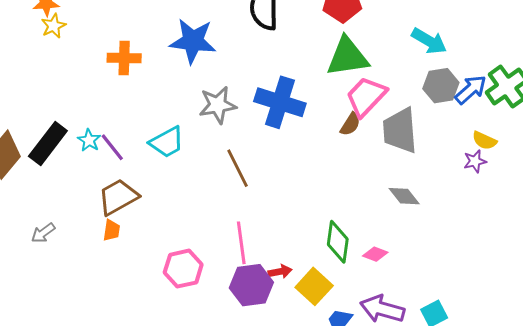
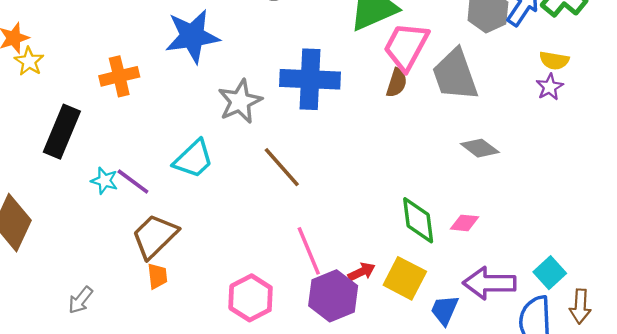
black rectangle: (48, 144) -> (62, 132), moved

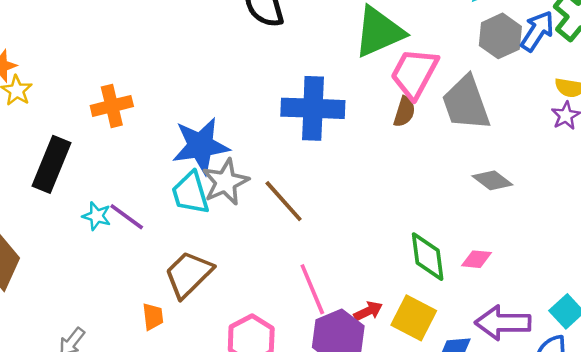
blue star: (192, 36) -> (201, 146), moved
gray star: (240, 101) -> (225, 182), moved
cyan trapezoid: (193, 159) -> (190, 193), turned 117
brown trapezoid: (155, 236) -> (189, 274), moved

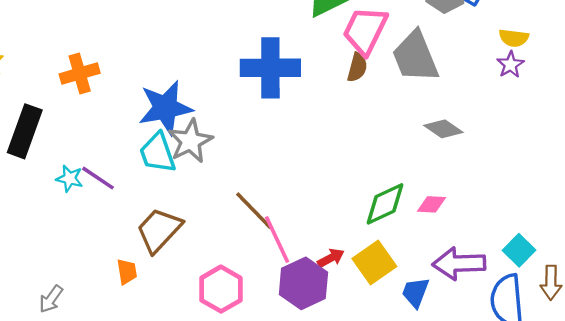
brown line: (284, 201) -> (254, 211), moved
green diamond: (428, 257) -> (385, 204), turned 75
yellow square: (414, 318) -> (374, 263), turned 30

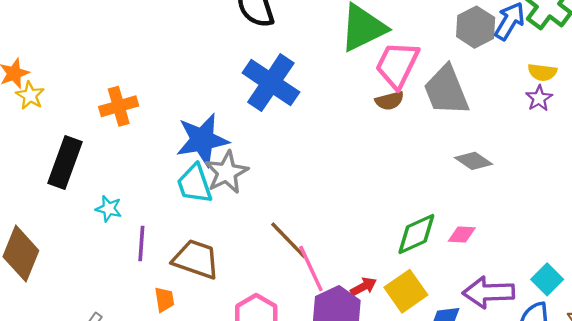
brown semicircle: (357, 67) -> (390, 101), turned 60
blue cross: (270, 68) -> (271, 83), moved, turned 34
purple line: (98, 178) -> (141, 244), moved, turned 60
brown trapezoid: (159, 230) -> (196, 259), turned 66

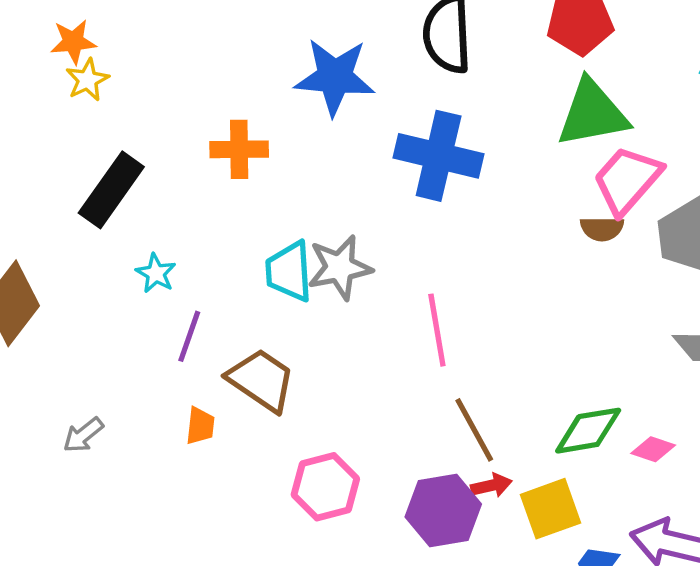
blue cross: (271, 83) -> (439, 156), turned -36
orange cross: (119, 106) -> (239, 149), moved
blue star: (202, 140) -> (335, 77), moved
brown line: (288, 240) -> (474, 430), moved
pink line: (311, 268) -> (437, 330), moved

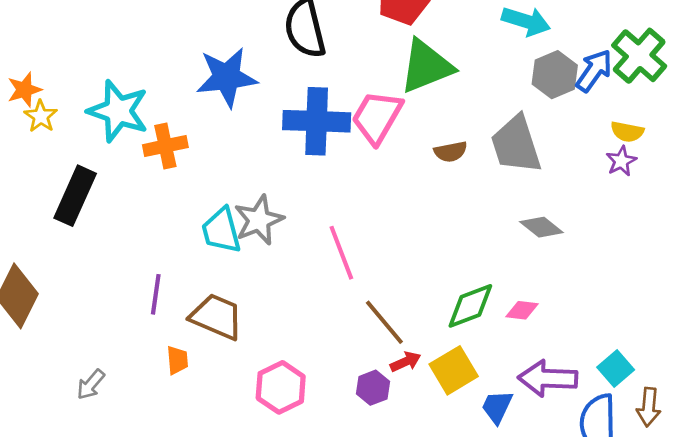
pink trapezoid: (627, 180) -> (377, 117), moved
cyan star: (156, 273) -> (118, 111), moved, size x2.0
purple hexagon: (443, 510) -> (373, 388), size x0.6

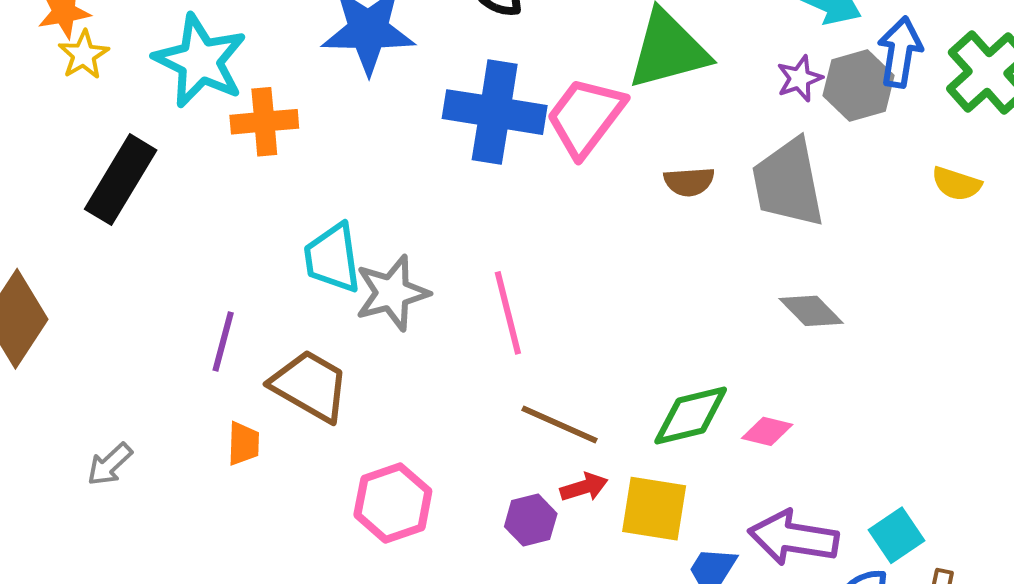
blue arrow: (594, 71) -> (900, 52), moved, turned -33
purple star: (621, 161) -> (800, 78), moved
gray star: (259, 220) -> (392, 293), moved
brown line: (384, 322) -> (559, 424), turned -33
yellow square: (454, 370) -> (654, 509), turned 33

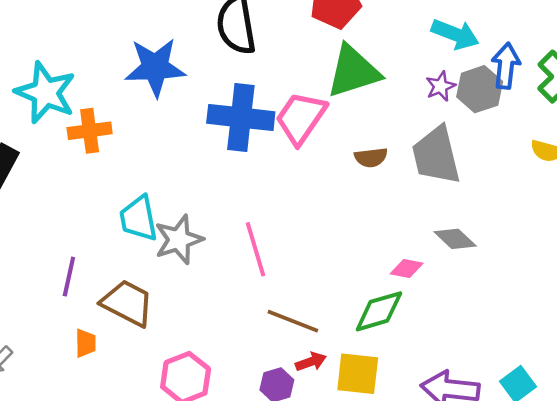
pink diamond: (767, 431) -> (407, 269), moved

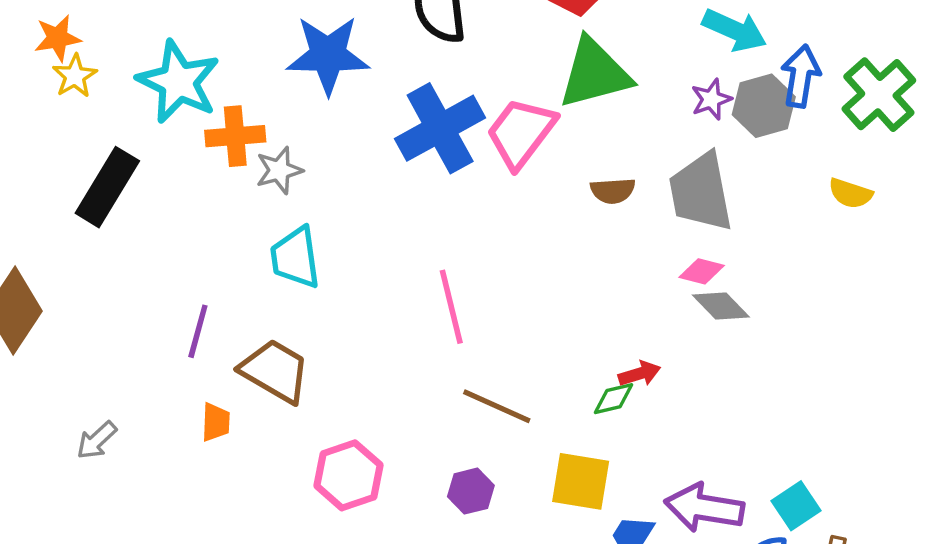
blue cross: (241, 117) -> (440, 128), turned -38
gray star: (179, 240) -> (279, 170), moved, size x0.7
pink diamond: (407, 269) -> (702, 271), moved
green diamond: (379, 311) -> (613, 399), size x0.6
red arrow: (311, 362) -> (640, 374), moved

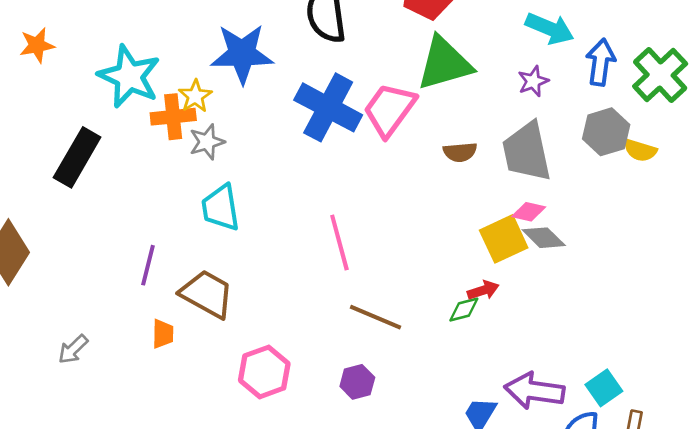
yellow star: (75, 76) -> (195, 96), moved
gray hexagon: (764, 106) -> (606, 132), moved
blue cross: (440, 128) -> (328, 107), turned -32
yellow square: (581, 481) -> (504, 239), moved, turned -33

